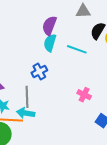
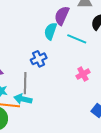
purple semicircle: (49, 26) -> (62, 16), moved
pink cross: (84, 95) -> (83, 74), moved, turned 32

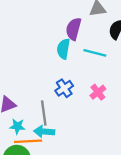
blue cross: (39, 59) -> (64, 88), moved
pink cross: (83, 74) -> (98, 92), moved

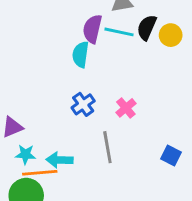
cyan line: (95, 53) -> (119, 32), moved
gray line: (44, 113) -> (107, 147), moved

